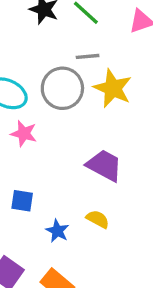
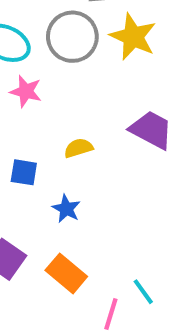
purple trapezoid: (104, 165) -> (151, 130), moved
yellow semicircle: (98, 219) -> (78, 148), moved, turned -45

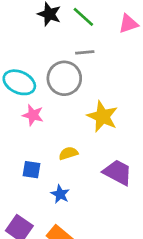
yellow star: (133, 37) -> (102, 116), moved
purple trapezoid: (151, 130) -> (117, 172), moved

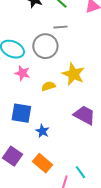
yellow semicircle: (68, 153) -> (48, 86), moved
blue square: (32, 170) -> (21, 113), size x1.5

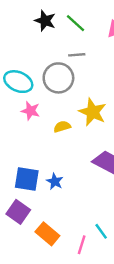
blue square: (21, 113) -> (27, 179), moved
orange rectangle: (42, 163) -> (47, 234), moved

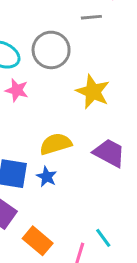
gray line: (77, 55) -> (91, 17), moved
yellow semicircle: (62, 127) -> (56, 144), moved, size x1.5

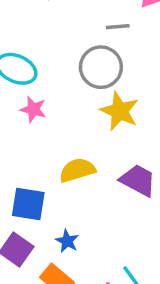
gray circle: (51, 50) -> (101, 67), moved
blue star: (47, 177) -> (67, 241), moved

